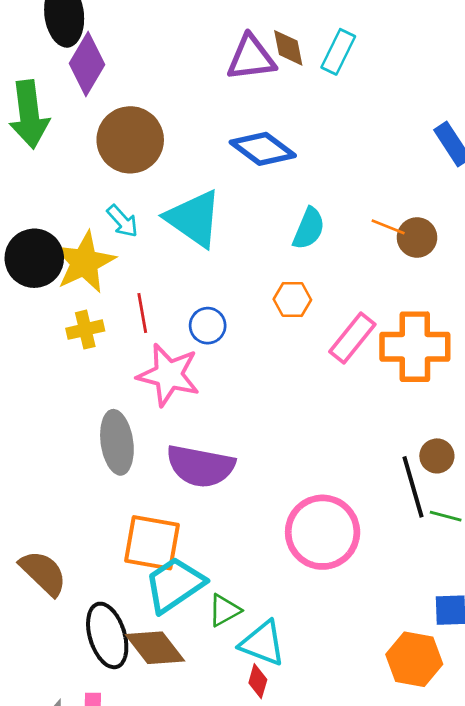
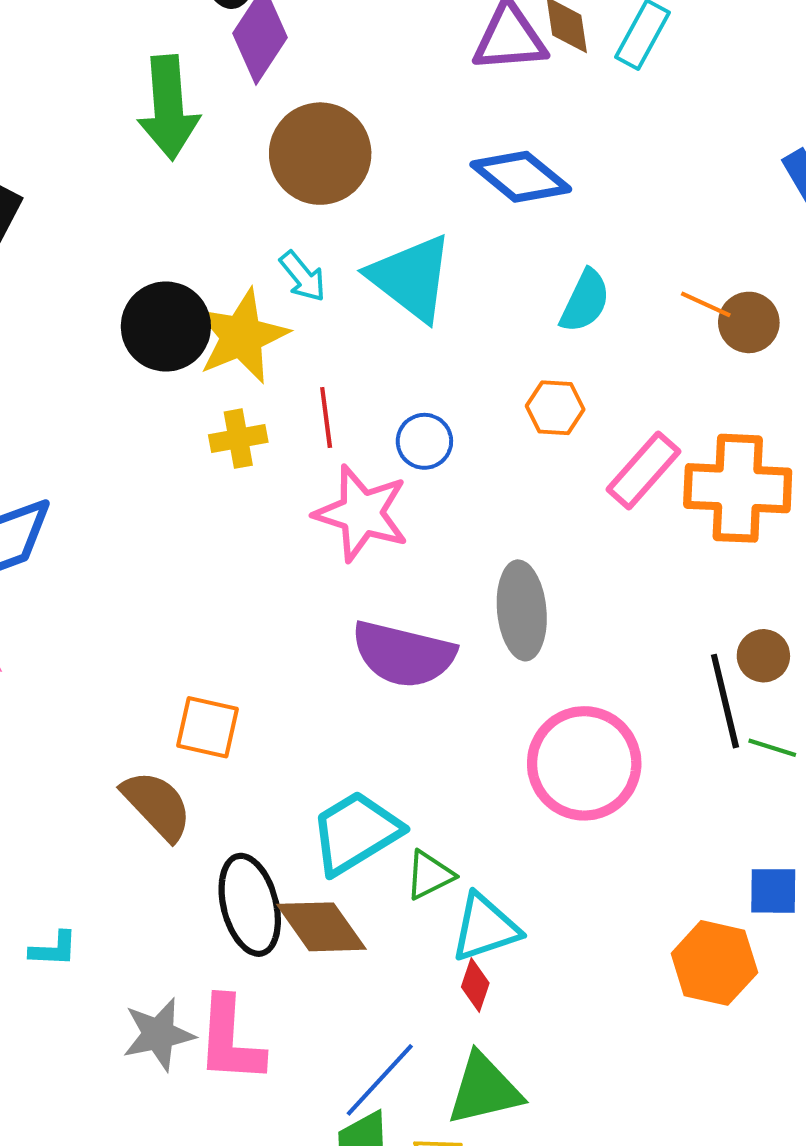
gray ellipse: (117, 442) -> (522, 610), moved
orange square: (152, 543) -> (208, 727), moved, size x0.7
cyan triangle: (263, 643) -> (485, 928), turned -42

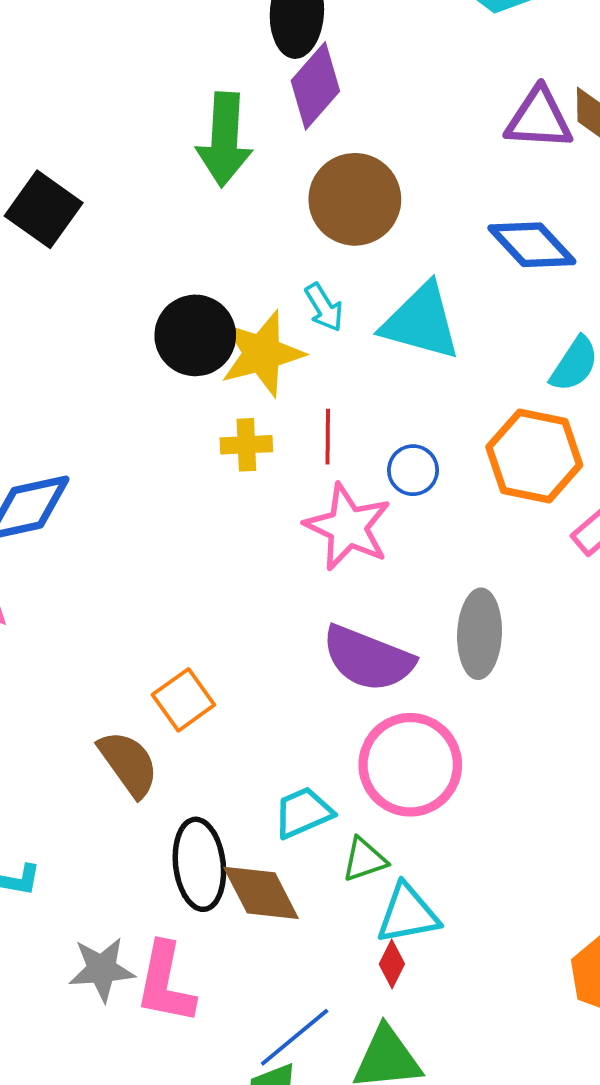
cyan triangle: (411, 278) -> (421, 322), turned -30
orange hexagon: (555, 408) -> (534, 456), size x1.8
orange square: (208, 727) -> (183, 700), turned 34
pink circle: (584, 763) -> (410, 765), moved
cyan trapezoid: (356, 832) -> (303, 812), size x0.7

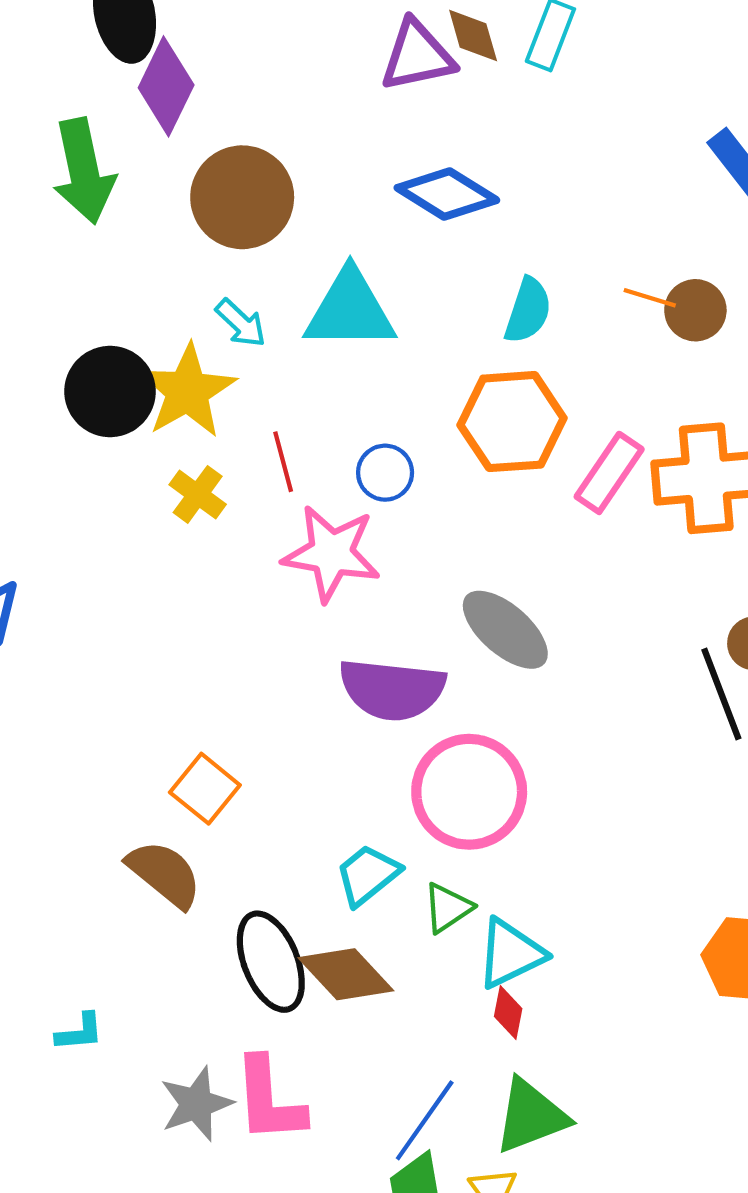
yellow cross: (246, 445) -> (198, 494), turned -36
gray ellipse: (480, 634) -> (505, 630), turned -36

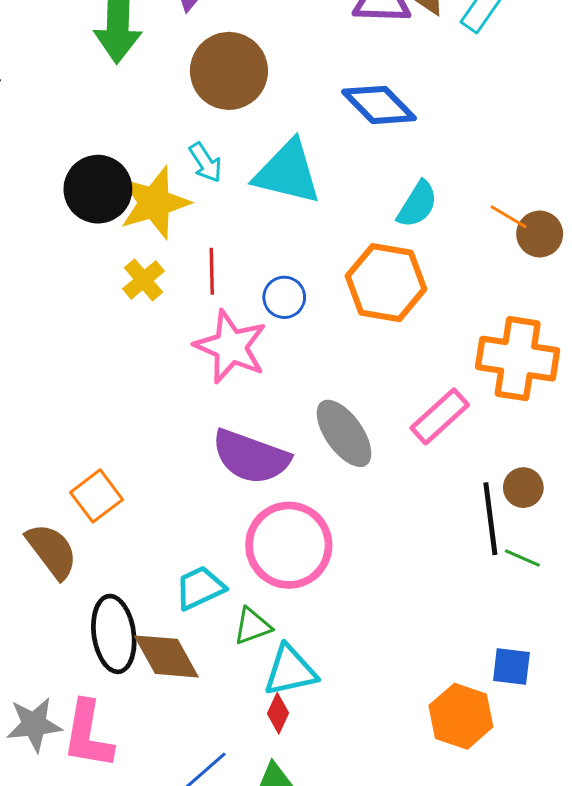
pink rectangle: (609, 473) -> (440, 416), moved

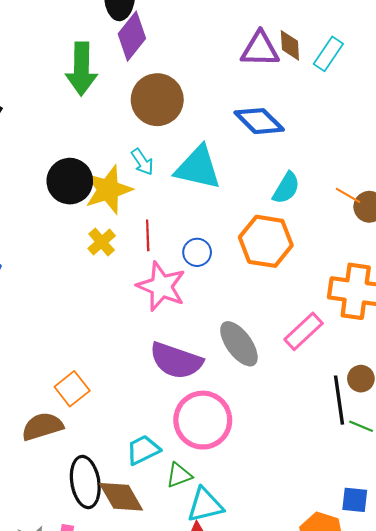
brown semicircle: (52, 551) -> (42, 426), turned -69

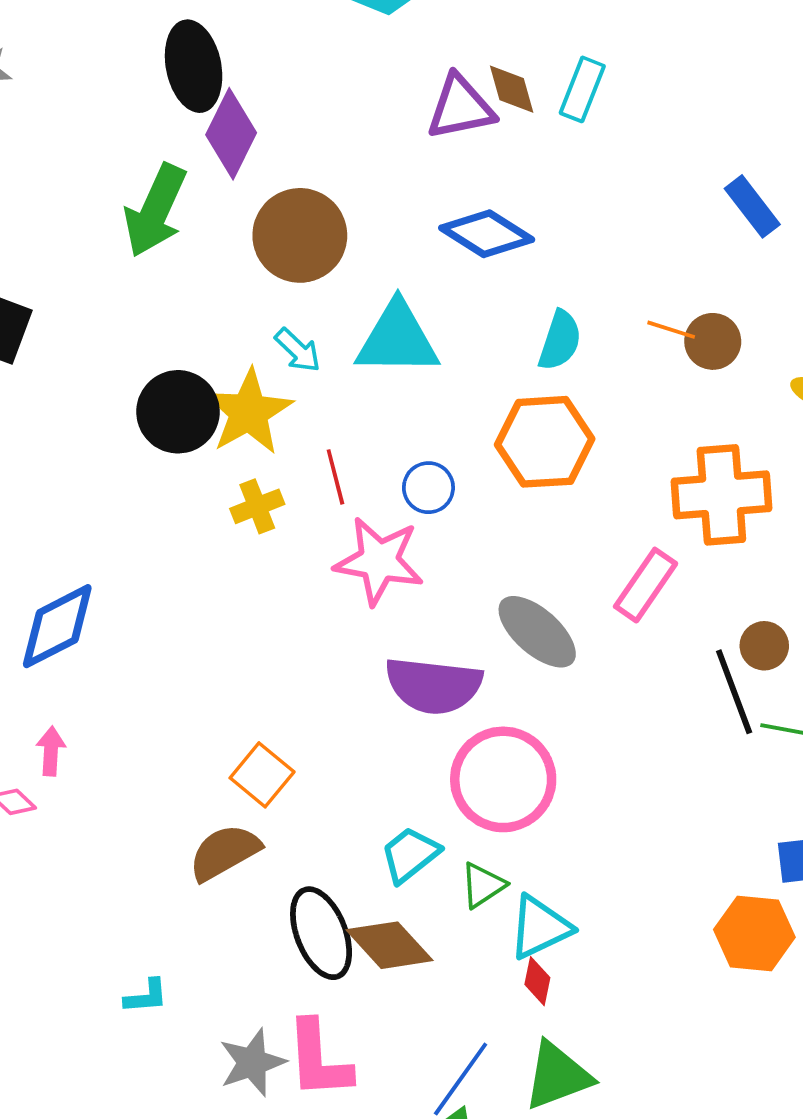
green arrow: (82, 69) -> (155, 211), turned 36
yellow cross: (102, 242) -> (257, 506), turned 32

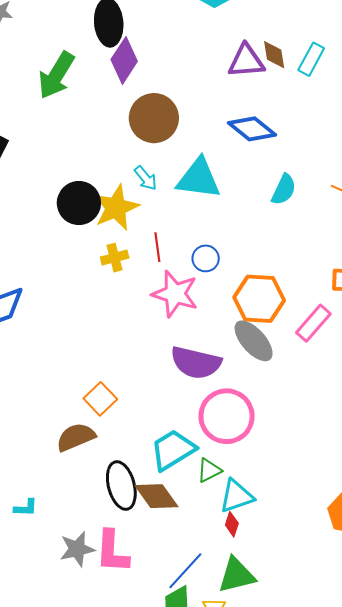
green arrow: (155, 211) -> (56, 75), moved
orange hexagon: (545, 442) -> (259, 299), moved
cyan trapezoid: (410, 855) -> (173, 450), size x1.4

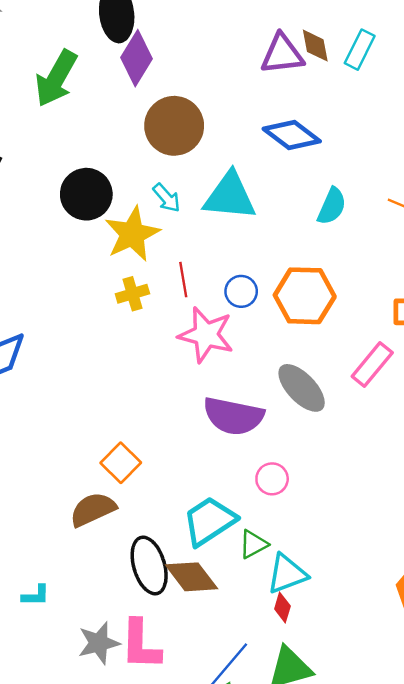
black circle: (79, 203) -> (86, 194), moved
orange hexagon: (259, 299) -> (305, 296), moved
pink circle: (227, 416) -> (272, 479), size x0.5

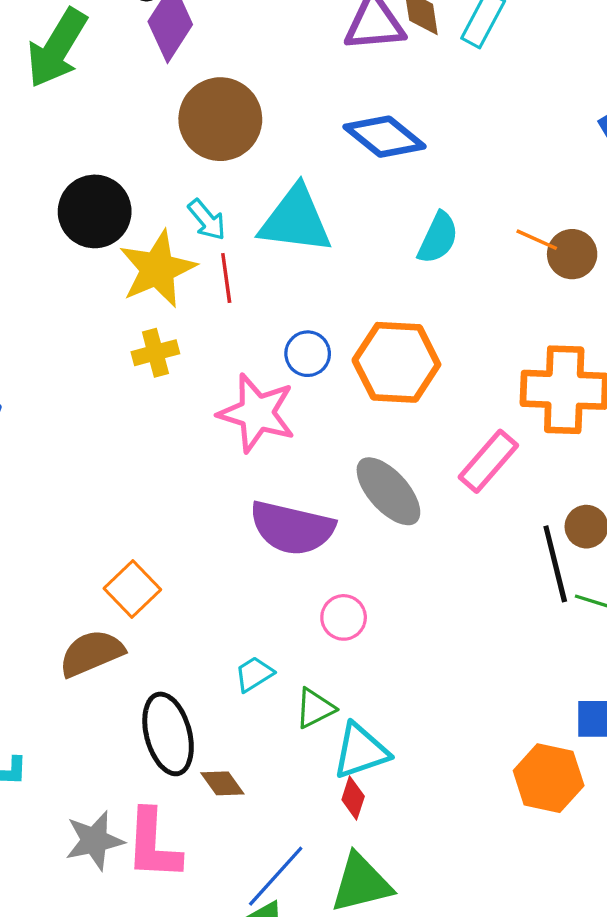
red line: (183, 280) -> (226, 278), moved
cyan trapezoid: (209, 521) -> (254, 674), size x0.5
brown diamond: (191, 577) -> (222, 783), moved, size x0.6

